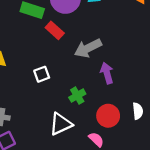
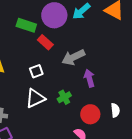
white square: (42, 74) -> (36, 71), moved
white triangle: (61, 124) -> (35, 98), moved

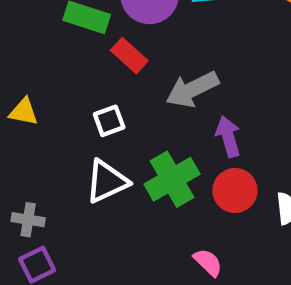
green cross: (64, 97) -> (172, 179), size x1.6
red circle: (90, 114) -> (235, 190), moved

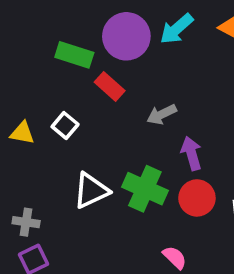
gray arrow: (192, 89) -> (162, 114), size x0.7
white square: (109, 121) -> (65, 125), moved, turned -30
green cross: (172, 179) -> (145, 189), turned -36

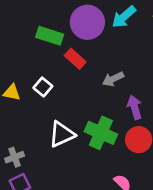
gray cross: (26, 222) -> (15, 157), turned -30

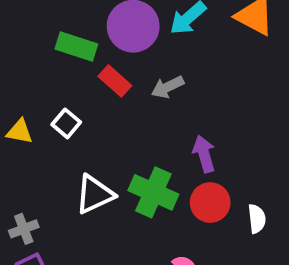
gray arrow: (113, 79) -> (168, 87), moved

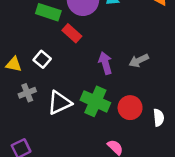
gray arrow: (168, 87) -> (139, 61), moved
purple arrow: (204, 154) -> (105, 63), moved
gray cross: (24, 229) -> (27, 93), moved

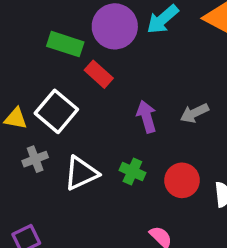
white square: (42, 59) -> (56, 111), size x1.6
green cross: (95, 101) -> (132, 172), size x0.6

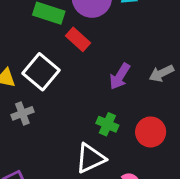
purple arrow: (147, 117) -> (120, 76), turned -132
white triangle: (81, 173) -> (90, 158), moved

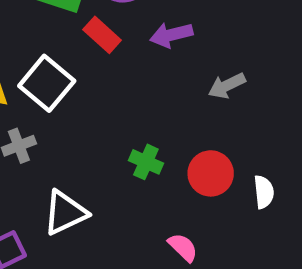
purple arrow: (120, 76) -> (171, 35), moved, turned 44
white triangle: (90, 158) -> (65, 213), moved

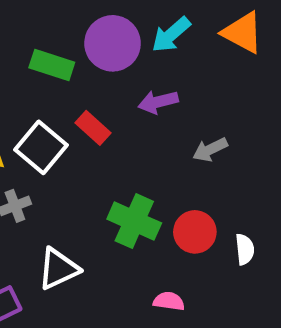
red rectangle: (102, 35) -> (93, 128), moved
green cross: (146, 162) -> (134, 221), size x1.6
pink semicircle: (183, 247) -> (169, 301), turned -36

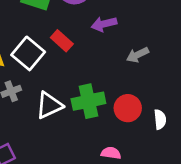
green cross: (134, 221) -> (88, 101), turned -36
white triangle: (58, 269) -> (49, 105), moved

